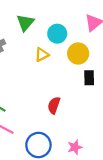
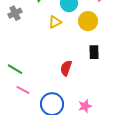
black rectangle: (89, 78) -> (94, 52), moved

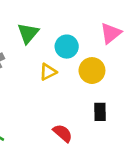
red semicircle: (66, 68) -> (63, 133), turned 112

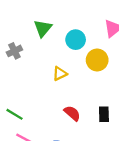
yellow triangle: (48, 72) -> (60, 74), moved
black rectangle: (100, 112) -> (104, 114), moved

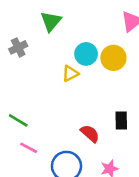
cyan circle: (76, 40) -> (86, 54), moved
red semicircle: (72, 113) -> (90, 134), moved

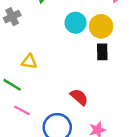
yellow triangle: (70, 74) -> (29, 62), moved, turned 35
black rectangle: (121, 120) -> (102, 52), moved

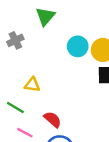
red semicircle: (79, 97) -> (53, 119), moved

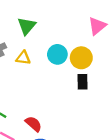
yellow triangle: (32, 85) -> (23, 58), moved

